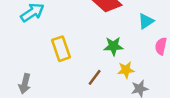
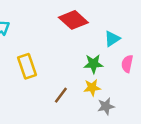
green star: (113, 46) -> (93, 64), moved

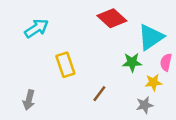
cyan triangle: (112, 39) -> (151, 37), size x1.6
yellow star: (92, 88) -> (153, 82), moved

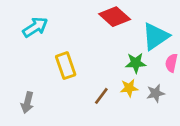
yellow star: (153, 82) -> (129, 88), moved
gray star: (145, 105) -> (156, 93), moved

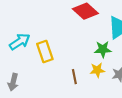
cyan arrow: (35, 27) -> (20, 42), moved
brown line: (101, 96) -> (74, 77), turned -48

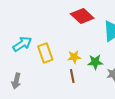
green star: (103, 49) -> (95, 62), moved
yellow star: (97, 70) -> (74, 57), moved

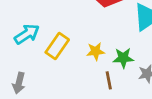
yellow rectangle: (45, 53) -> (57, 46), turned 54
brown line: (72, 76) -> (109, 80), moved

